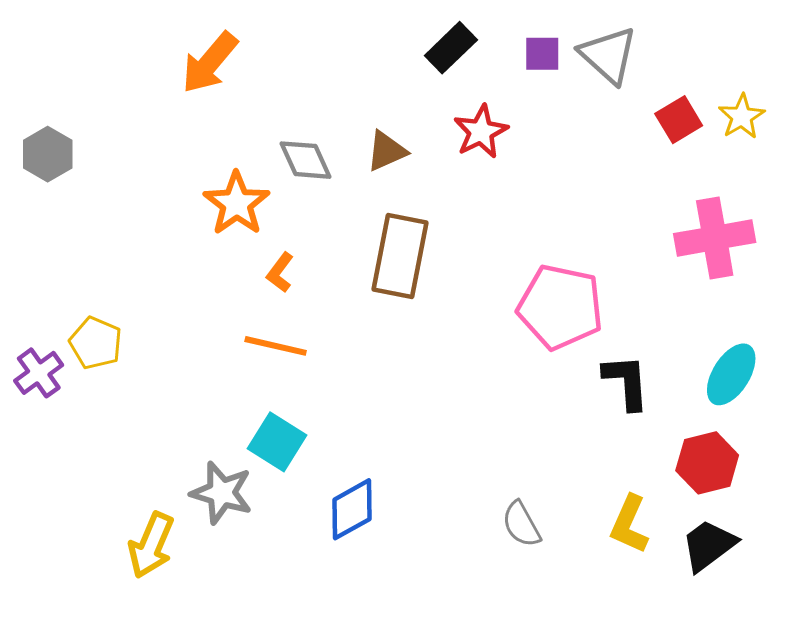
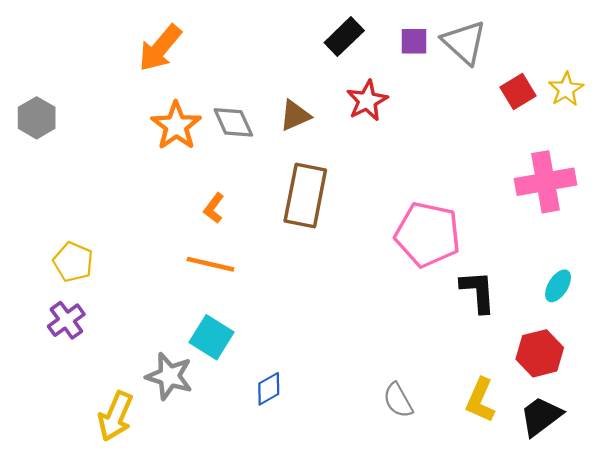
orange star: (237, 204) -> (176, 126), moved
purple cross: (39, 373) -> (66, 320), moved
cyan ellipse: (731, 374) -> (558, 286), size x0.7
blue diamond: (352, 509) -> (269, 389), size x0.7

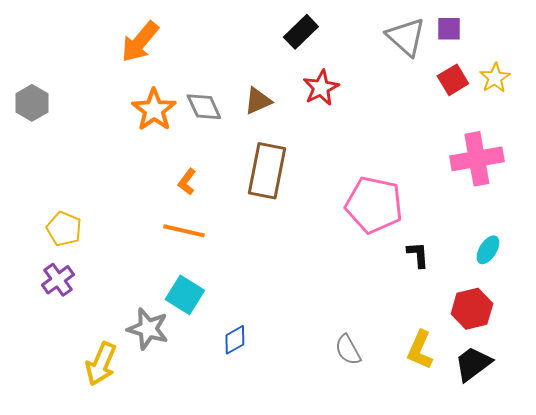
purple square: (414, 41) -> (449, 29), moved
black L-shape: (478, 292) -> (418, 255), size x0.7

